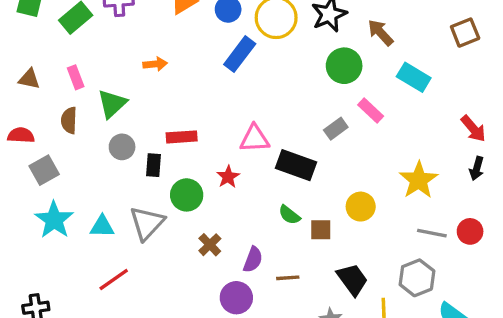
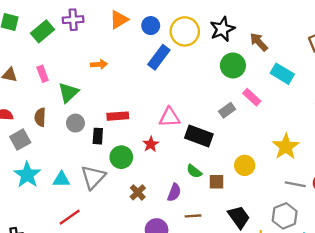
brown semicircle: (69, 120) -> (40, 117), moved
purple semicircle: (253, 260) -> (174, 192), moved

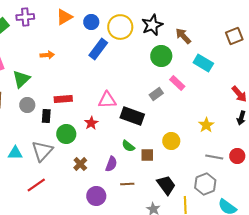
yellow star: (286, 147) -> (206, 125), size x0.7
red line: (70, 217) -> (36, 185), moved

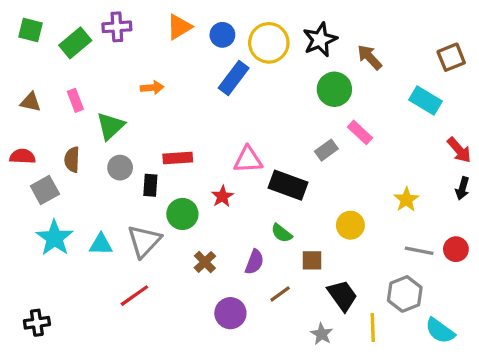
cyan rectangle: (203, 63) -> (426, 100), moved
brown square: (147, 155) -> (312, 260), moved
brown line: (127, 184) -> (280, 294), turned -32

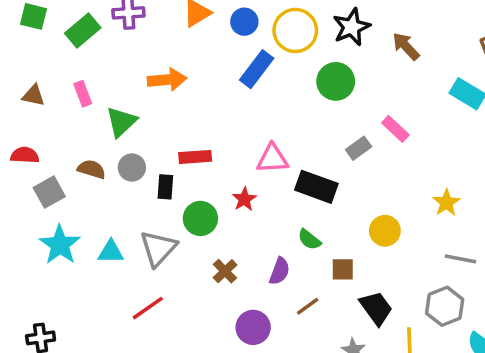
orange arrow: (152, 88) -> (167, 80), size x1.5
green circle: (334, 89) -> (336, 81), moved
brown semicircle: (72, 160) -> (91, 169), moved, turned 105

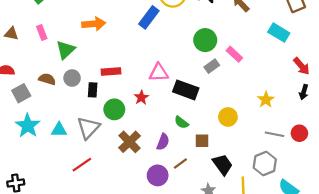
green circle: (336, 81) -> (205, 40), moved
brown cross: (225, 271) -> (129, 142), size x1.5
purple circle: (253, 327) -> (158, 175), moved

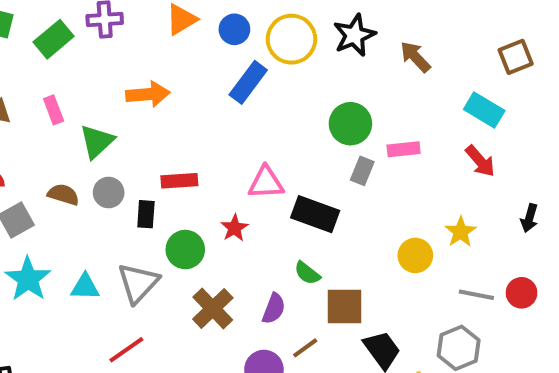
pink rectangle: (234, 54) -> (404, 149), turned -49
gray rectangle: (212, 66) -> (362, 171), turned -32
red arrow: (302, 66) -> (480, 161), moved
yellow circle: (228, 117) -> (415, 255), moved
brown square: (202, 141) -> (345, 307), size x1.5

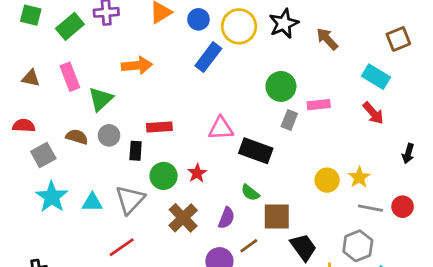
pink rectangle: (54, 110) -> (70, 77), size x1.4
red star: (234, 228) -> (197, 173), moved
yellow star: (461, 232) -> (359, 177), moved

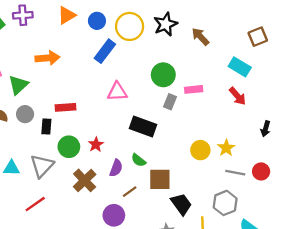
pink triangle: (221, 128) -> (117, 92), moved
purple semicircle: (226, 218) -> (116, 168), moved
brown line: (249, 246) -> (130, 192), moved

